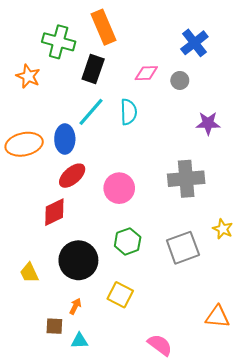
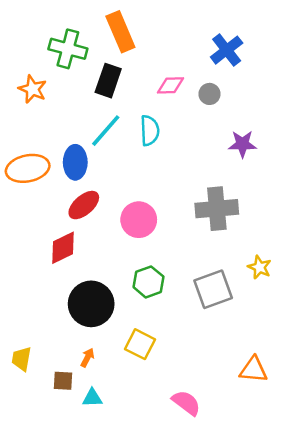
yellow trapezoid: (29, 273) -> (22, 359), moved, turned 35

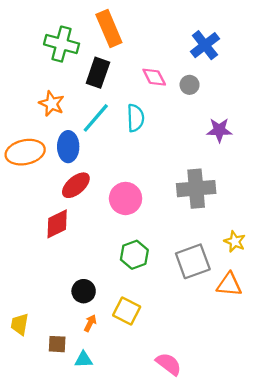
pink diamond: (170, 85) -> (154, 77), turned 65
orange star: (33, 89) -> (52, 104), moved
black circle: (91, 304) -> (84, 291), moved, size x0.6
orange arrow: (87, 358) -> (90, 323), moved
orange triangle: (253, 370) -> (229, 285), moved

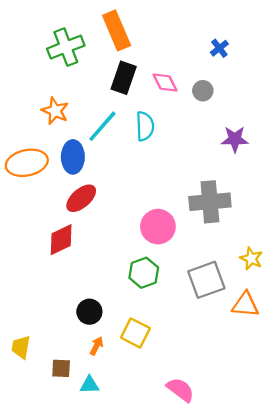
green cross: (62, 44) -> (66, 47), turned -36
blue cross: (205, 45) -> (219, 48), size x0.6
black rectangle: (98, 73) -> (124, 78), moved
pink circle: (126, 198) -> (158, 227), moved

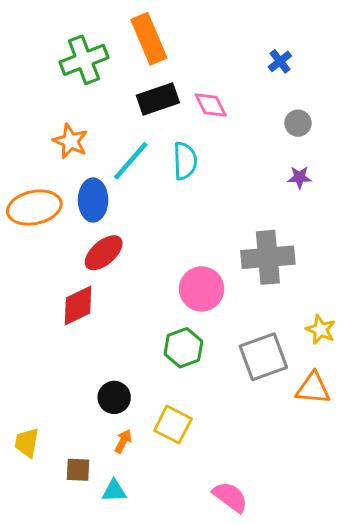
black rectangle: (124, 78) -> (158, 99), turned 52
gray circle: (203, 91) -> (298, 123), moved
purple star: (235, 139) -> (300, 177), size x0.7

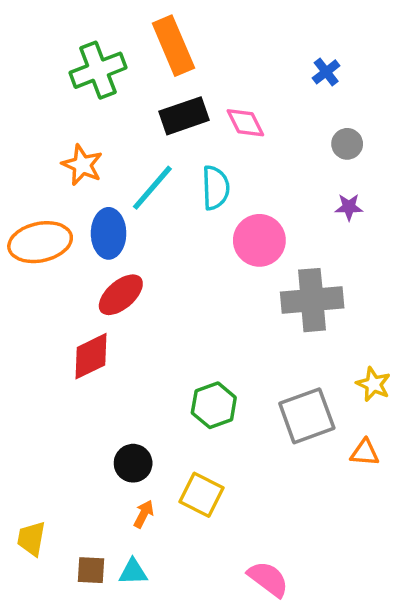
pink circle: (202, 289) -> (259, 240), moved
orange triangle: (313, 388) -> (365, 453), size x0.7
yellow trapezoid: (27, 443) -> (31, 539), moved
brown square: (78, 470) -> (91, 570), moved

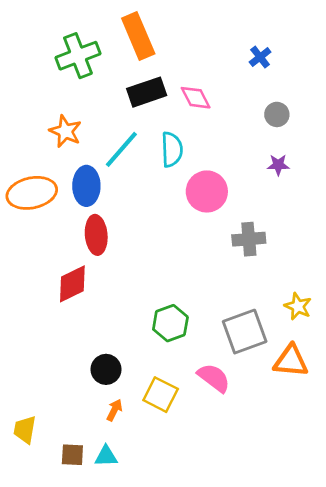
red ellipse: (121, 295) -> (96, 235), turned -54
gray cross: (312, 300) -> (249, 239), size x0.7
orange triangle: (365, 453) -> (291, 361), size x1.5
pink semicircle: (268, 579) -> (214, 378), moved

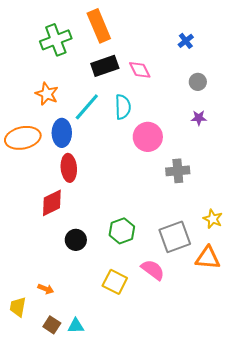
black circle: (106, 369) -> (76, 240), moved
orange arrow: (114, 410) -> (46, 289), moved, turned 84
brown square: (72, 455) -> (52, 325), turned 30

